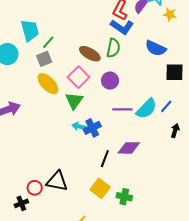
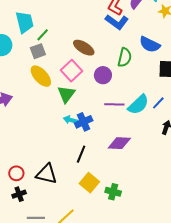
green semicircle: (113, 48) -> (125, 57), moved
black line: (105, 159) -> (81, 154), moved
red circle: (35, 188) -> (16, 173), moved
black cross: (21, 203) -> (19, 194), moved

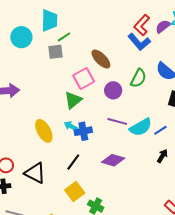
yellow ellipse: (41, 76) -> (44, 131), moved

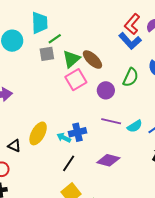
green triangle: (73, 100) -> (71, 59), moved
cyan arrow: (71, 126) -> (64, 138), moved
cyan semicircle: (141, 127) -> (135, 126), size x0.7
yellow ellipse: (44, 131) -> (38, 133), turned 60
black triangle: (35, 173) -> (14, 146), moved, size x0.6

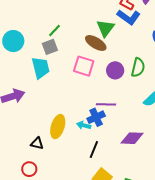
cyan trapezoid: (40, 23) -> (41, 68), moved
green triangle: (71, 59) -> (105, 28), moved
green semicircle: (131, 77) -> (138, 67), moved
pink square: (76, 80) -> (84, 66), turned -30
purple line: (111, 121) -> (106, 104), moved

